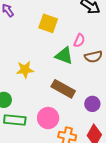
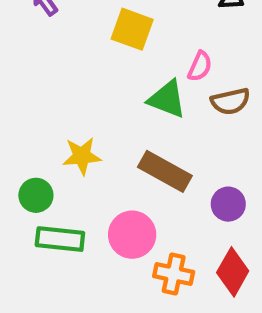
yellow star: (25, 70) -> (82, 156), moved

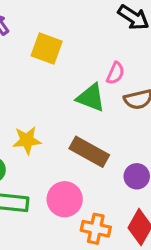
yellow square: (132, 29) -> (47, 49), moved

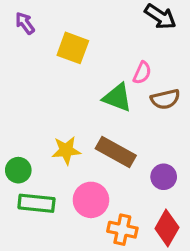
yellow star: (27, 140) -> (66, 150), moved

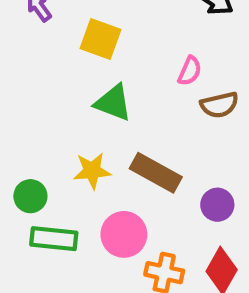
green triangle: (117, 97) -> (113, 103), moved

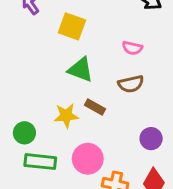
pink semicircle: (190, 71) -> (132, 48), turned 78
brown semicircle: (219, 105) -> (131, 84), moved
brown rectangle: (156, 173) -> (95, 107), moved, size x0.6

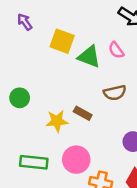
pink semicircle: (132, 48) -> (116, 50), moved, turned 42
green triangle: (81, 70) -> (89, 57), moved
green circle: (24, 133) -> (20, 98), moved

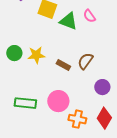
brown semicircle: (115, 93) -> (85, 61), moved, turned 138
yellow star: (57, 121) -> (36, 55), moved

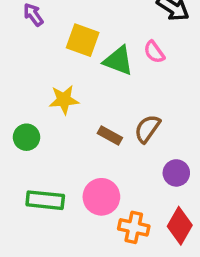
green circle: (14, 53) -> (26, 137), moved
yellow star: (36, 55) -> (64, 100), moved

